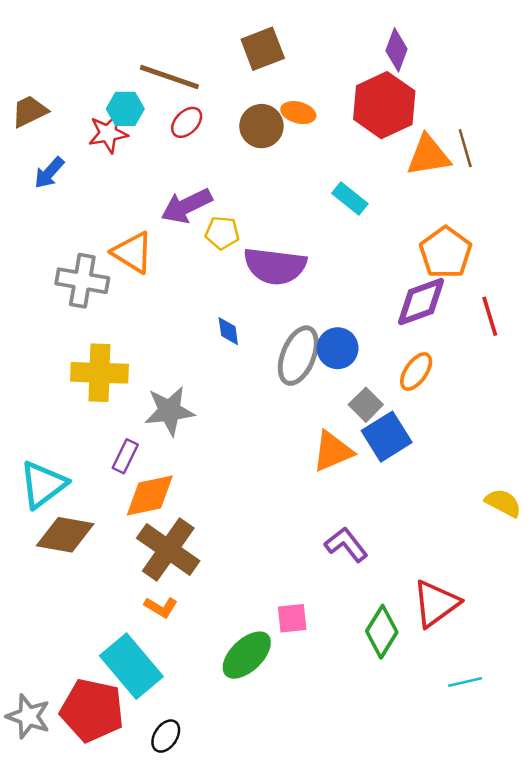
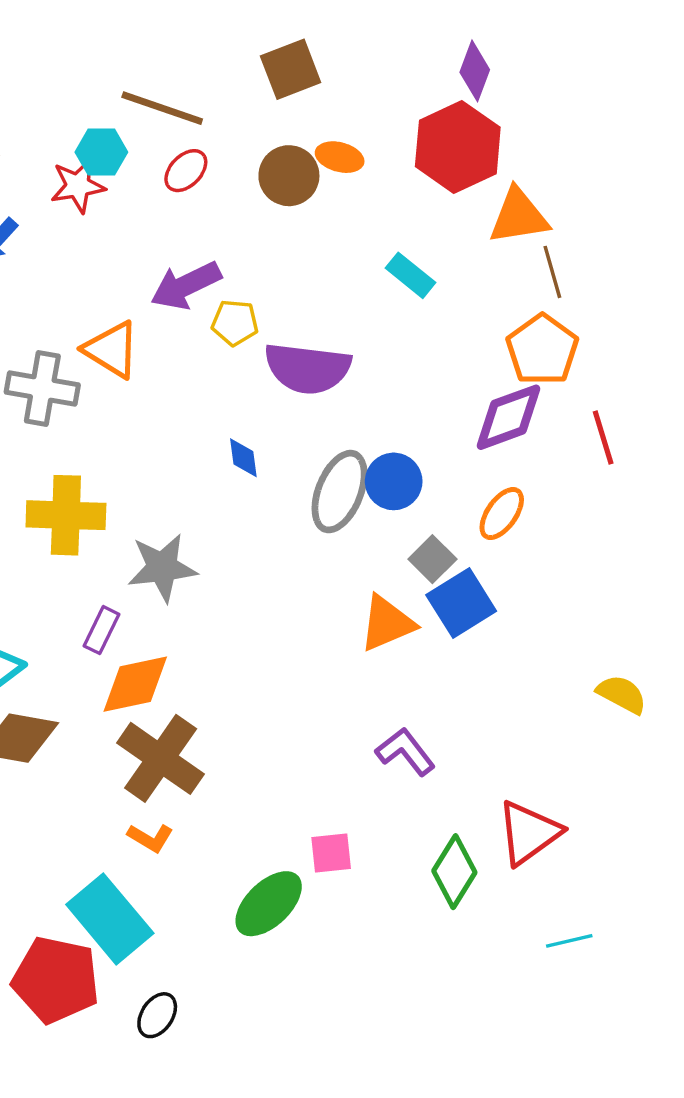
brown line: (465, 148) -> (552, 272), moved

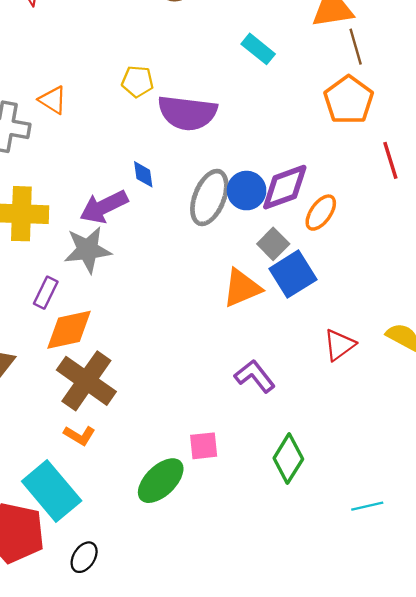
purple arrow: (186, 285) -> (104, 207), moved
orange triangle: (112, 350) -> (53, 100), size x0.7
purple diamond: (509, 417) -> (285, 187), moved
red triangle: (529, 833) -> (339, 345), moved, size x0.7

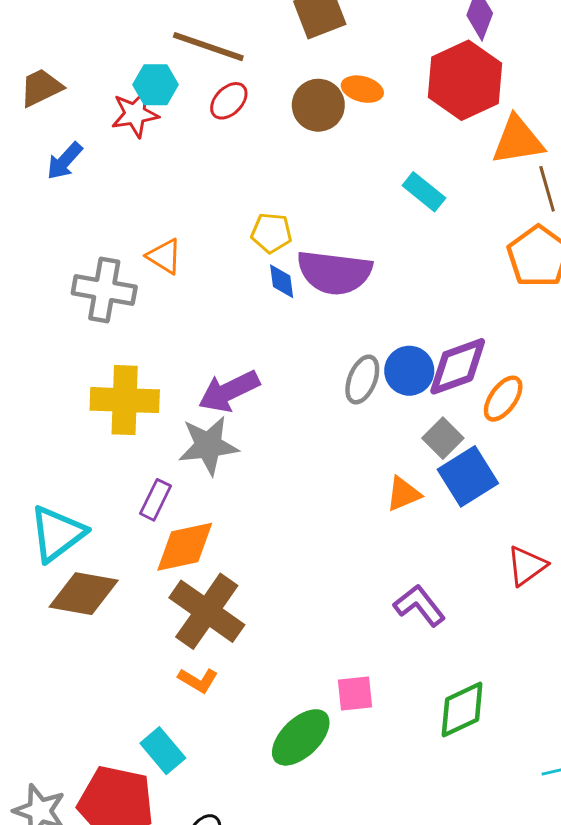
blue diamond: (143, 174) -> (282, 281), moved
gray ellipse: (209, 197) -> (362, 380), size x0.7
orange triangle: (242, 288) -> (403, 494), size x0.7
green diamond: (288, 459) -> (462, 710), turned 33
cyan rectangle: (52, 491) -> (163, 751), size x0.6

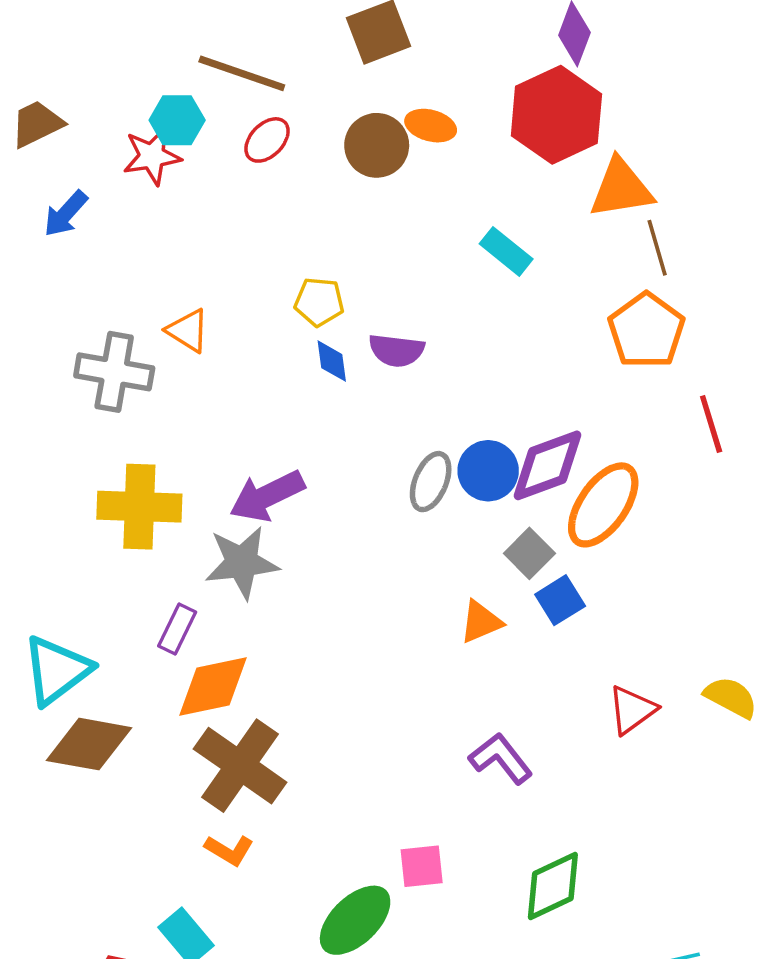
purple semicircle: (334, 272) -> (396, 350), size x0.6
orange ellipse: (503, 399) -> (603, 505), size x1.5
blue square: (468, 476) -> (560, 600), size x0.7

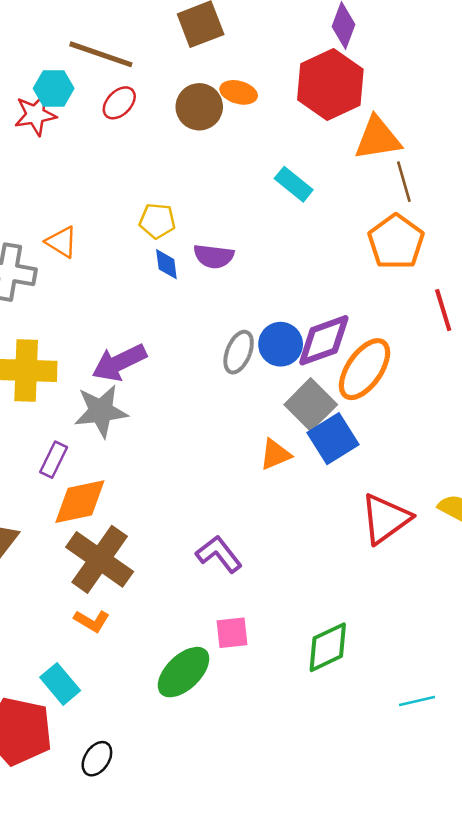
gray square: (529, 553) -> (311, 405), size x1.4
blue square: (560, 600) -> (333, 439), size x1.4
red triangle: (632, 710) -> (385, 519), size x1.4
purple L-shape: (501, 758) -> (219, 554), moved

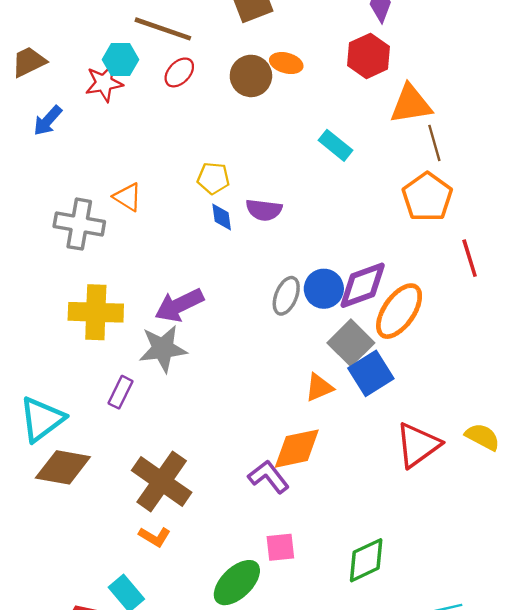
red hexagon: (330, 85) -> (369, 56), size x0.7
orange diamond: (80, 502) -> (297, 449), moved

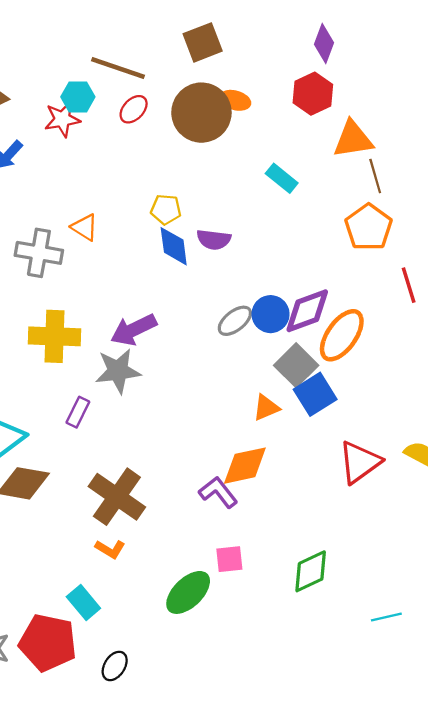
brown circle: (251, 76) -> (201, 113), size x1.5
blue diamond: (222, 217) -> (174, 246), size x1.5
gray ellipse: (286, 296) -> (235, 321), turned 30

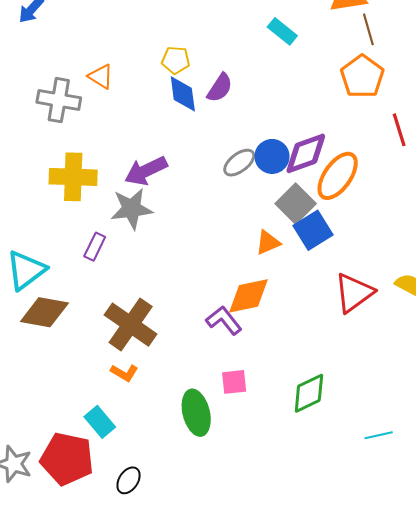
purple semicircle: (214, 239) -> (220, 88), turned -64
green ellipse: (188, 592) -> (196, 413), turned -60

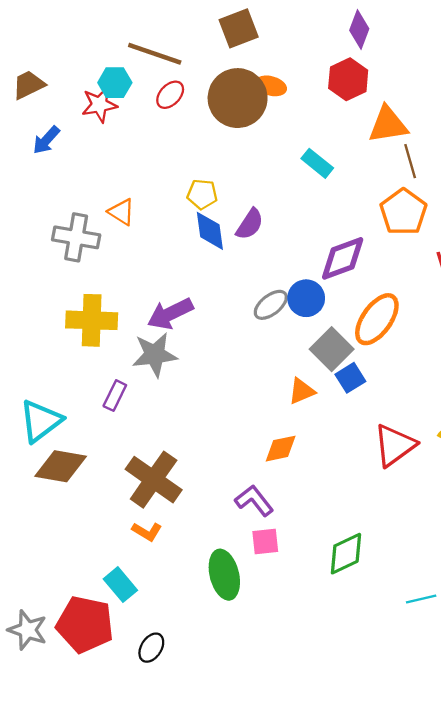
purple diamond: (306, 153) -> (343, 258), moved
blue square: (313, 230) -> (350, 378), size x0.7
orange diamond: (248, 296) -> (281, 449), size x0.7
purple L-shape: (224, 320) -> (254, 501), moved

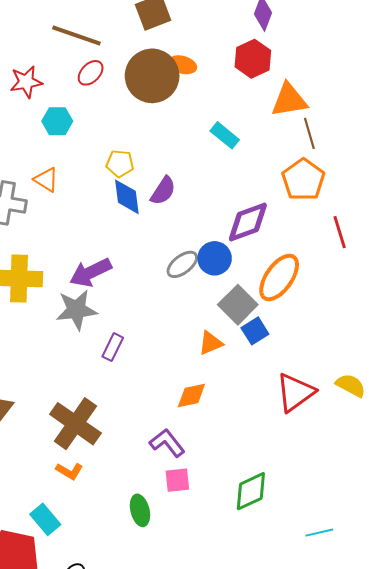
cyan hexagon: (115, 83) -> (57, 121), moved
purple rectangle: (115, 396) -> (113, 347), moved
green ellipse: (224, 575) -> (140, 510), size x0.7

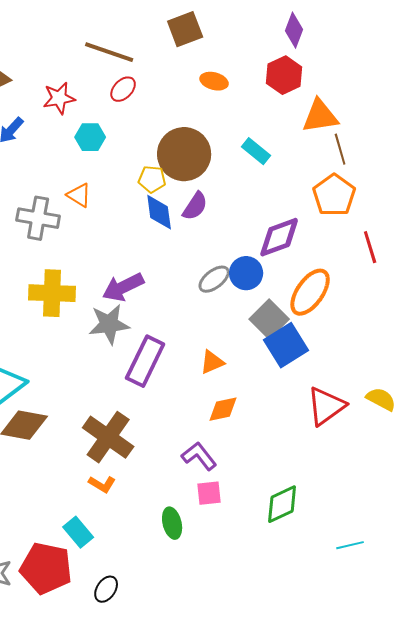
brown circle: (152, 76) -> (184, 154), moved
blue square: (255, 331) -> (286, 345), size x1.6
orange triangle: (211, 343) -> (212, 362), moved
purple rectangle: (113, 347) -> (145, 361), size x1.8

